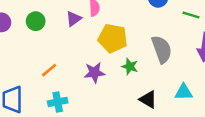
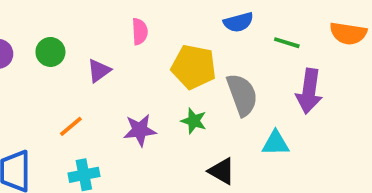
purple triangle: (74, 19) -> (99, 71), moved
yellow pentagon: (113, 38) -> (194, 67), moved
cyan triangle: (184, 92) -> (276, 143), moved

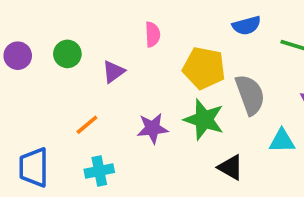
green star: (194, 121) -> (204, 120), size x1.6

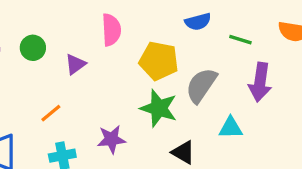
pink semicircle: (153, 34) -> (111, 30), size x1.4
gray semicircle: (250, 95) -> (201, 85), turned -126
purple star: (153, 128) -> (111, 139), moved

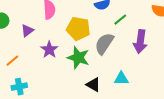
green line: (240, 40) -> (120, 20), moved, turned -56
cyan triangle: (231, 128) -> (121, 79), moved
purple star: (111, 139) -> (49, 50), moved, turned -30

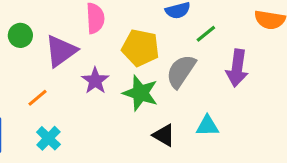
purple triangle: (27, 31) -> (61, 51), size x1.6
cyan cross: (19, 87) -> (48, 138), turned -35

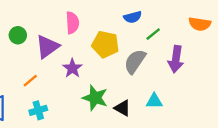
green star: (140, 93) -> (95, 98), moved
cyan cross: (48, 138) -> (38, 110), turned 30

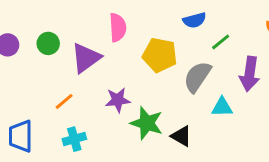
purple star: (72, 68) -> (118, 100), moved, turned 30
cyan triangle: (154, 101) -> (222, 107), moved

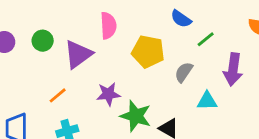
blue semicircle: (194, 20) -> (181, 19), turned 50
gray semicircle: (197, 77) -> (184, 72), size x0.7

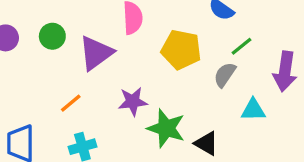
green line: (206, 39) -> (241, 46), moved

